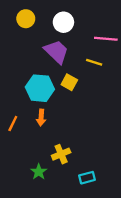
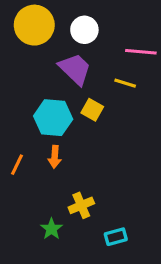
yellow circle: (26, 19) -> (34, 25), size x1.6

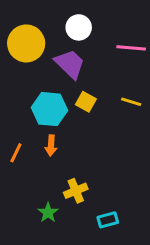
yellow circle: (34, 25) -> (26, 43), moved
yellow line: (125, 83) -> (131, 102), moved

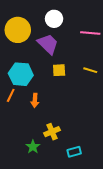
yellow square: (86, 102) -> (59, 70), turned -32
cyan hexagon: (49, 109) -> (21, 74), moved
orange line: (16, 153) -> (11, 95), moved

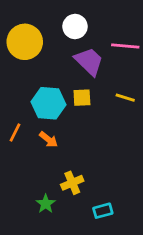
purple trapezoid: (48, 44) -> (89, 61), moved
cyan hexagon: (21, 74) -> (48, 103), moved
orange arrow: (35, 100) -> (48, 140), turned -56

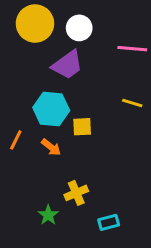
yellow circle: (25, 42) -> (35, 24), moved
purple trapezoid: (89, 61) -> (67, 65), moved, turned 100
yellow square: (82, 98) -> (82, 127), moved

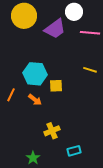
white circle: (79, 28) -> (74, 12), moved
purple trapezoid: (67, 65) -> (55, 29), moved
green star: (48, 215) -> (33, 158), moved

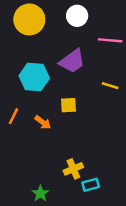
white circle: (74, 12) -> (77, 16), moved
purple trapezoid: (55, 29) -> (72, 61), moved
cyan hexagon: (35, 74) -> (34, 77), moved
yellow cross: (52, 131) -> (73, 169), moved

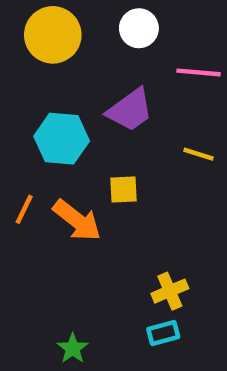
orange arrow: (43, 122) -> (77, 220), size x1.6
yellow cross: (73, 169) -> (170, 291), moved

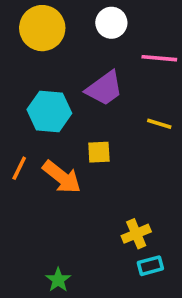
cyan rectangle: (163, 333) -> (150, 266), moved

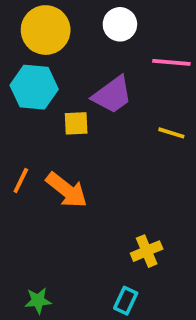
cyan hexagon: (49, 111) -> (34, 87), moved
yellow square: (99, 152) -> (76, 123), moved
cyan rectangle: (150, 266) -> (126, 301), moved, turned -50
green star: (58, 280) -> (38, 301), moved, turned 30

